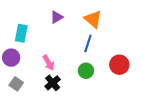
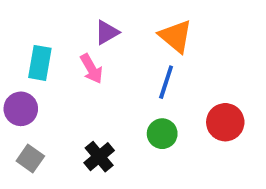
pink arrow: (49, 63) -> (91, 69), moved

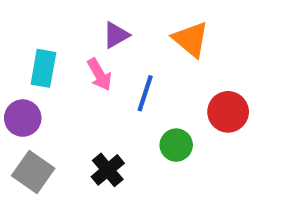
blue line: (166, 82) -> (145, 93), moved
red circle: (225, 122) -> (228, 112), moved
gray square: (30, 159) -> (33, 172), size x1.4

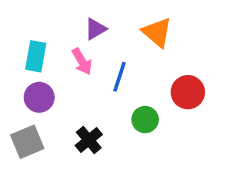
purple circle: (23, 118) -> (39, 97), moved
gray square: (33, 172) -> (27, 142), turned 32

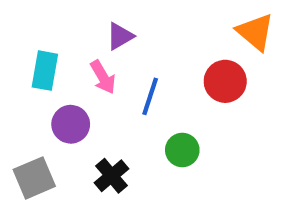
orange triangle: (157, 32) -> (255, 32), moved
red circle: (188, 92) -> (225, 81), moved
purple circle: (39, 97) -> (71, 124), moved

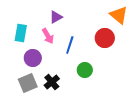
gray square: (34, 178) -> (28, 83), moved

